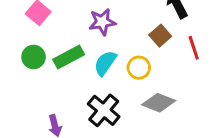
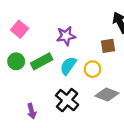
brown square: (160, 36) -> (108, 46), turned 32

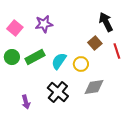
purple star: (66, 36) -> (44, 24), moved
brown square: (108, 46) -> (95, 43), turned -32
gray diamond: (107, 95) -> (94, 87), turned -30

